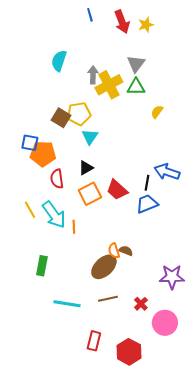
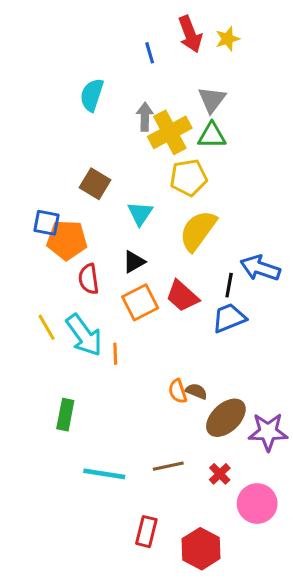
blue line: (90, 15) -> (150, 53), moved
yellow semicircle: (157, 112) -> (198, 231), moved, size x2.0
yellow pentagon: (79, 114) -> (189, 178), moved
brown ellipse: (104, 267) -> (226, 418), moved

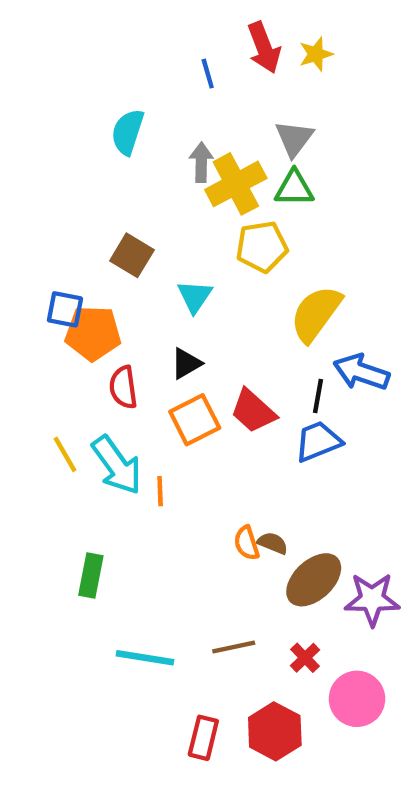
yellow semicircle: (198, 231) -> (316, 314), moved
red hexagon: (201, 549) -> (275, 731), moved

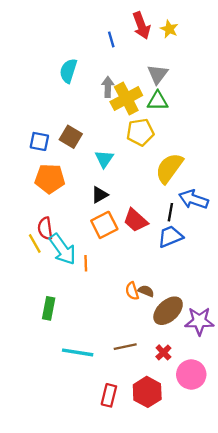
yellow star: (316, 54) -> (169, 29), turned -30
blue square: (65, 309) -> (39, 141), moved
red semicircle: (123, 387) -> (45, 228), moved

